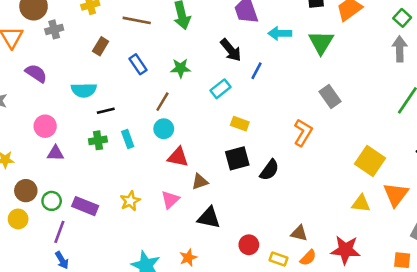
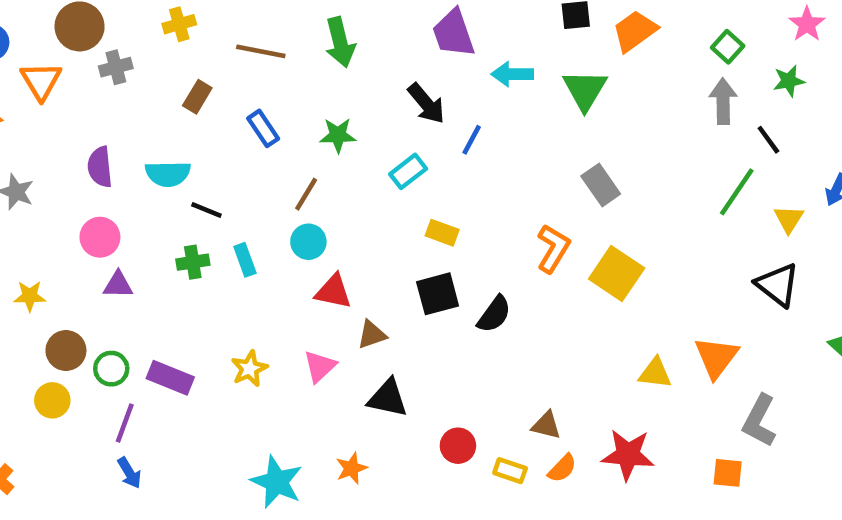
purple semicircle: (36, 73) -> (100, 167), moved, turned -130
black line: (106, 111) -> (206, 210), turned 36
yellow square: (370, 161) -> (617, 273), moved

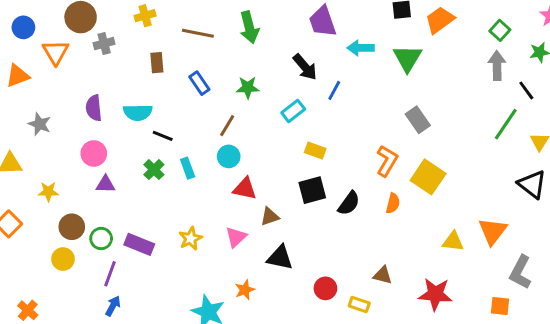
brown rectangle: (197, 97) -> (157, 63), turned -36
green cross: (193, 262) -> (154, 170), turned -36
orange star: (351, 468) -> (245, 290), moved
orange semicircle: (562, 468) -> (393, 203), moved, turned -30
blue arrow: (129, 473) -> (113, 306), turned -120

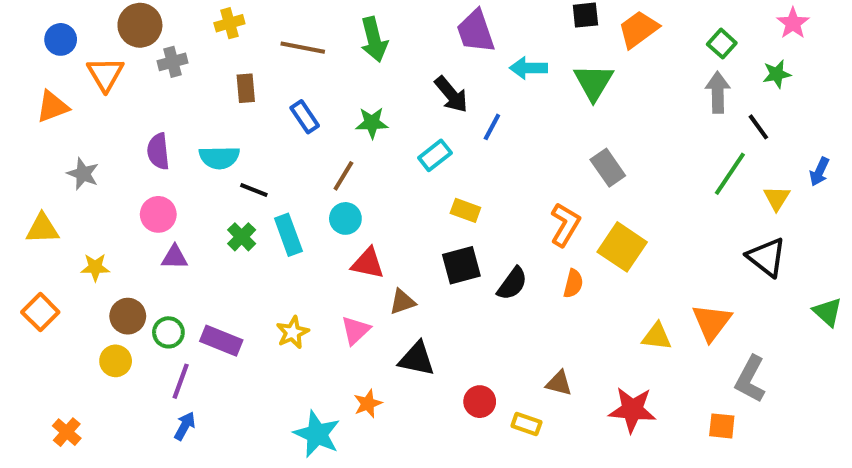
cyan rectangle: (188, 168) -> (288, 235), size x1.4

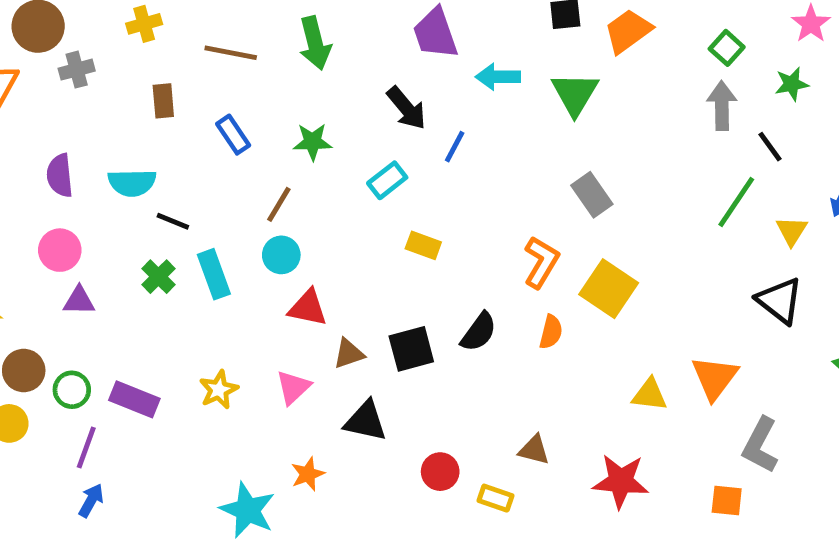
black square: (461, 265) -> (411, 349), moved

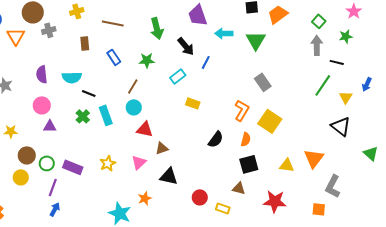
green arrow: (315, 43) -> (157, 28), moved
black line: (770, 147) -> (337, 62), turned -40
black square: (411, 349) -> (249, 164), moved

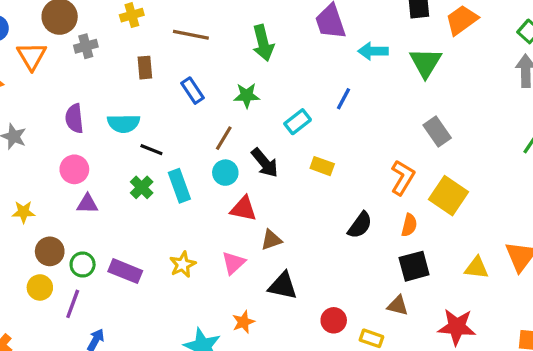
black arrow: (186, 46) -> (265, 163), moved
purple line: (53, 187) -> (73, 304), moved

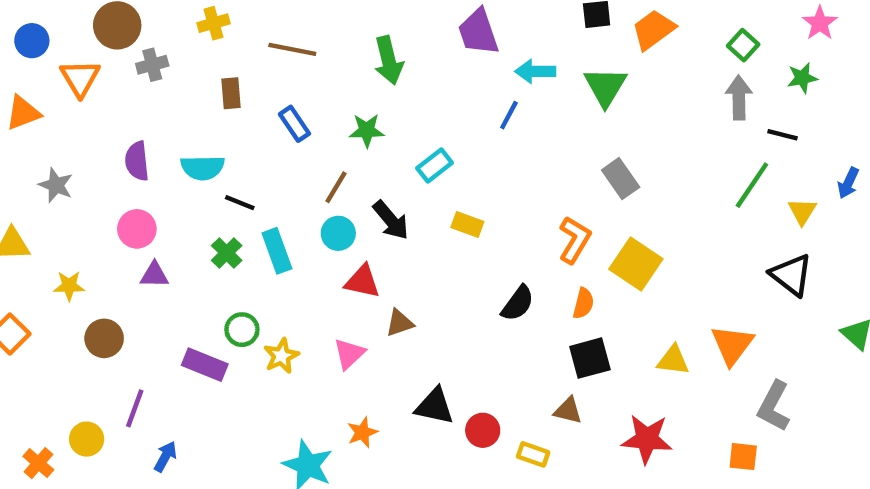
blue line: (344, 99) -> (509, 115), moved
green circle: (83, 265) -> (242, 330), moved
black triangle: (283, 286) -> (435, 406), moved
yellow circle: (40, 287) -> (87, 439), moved

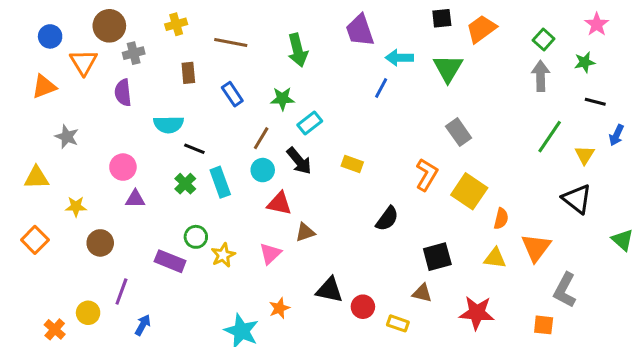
black line: (783, 135) -> (595, 102), moved
purple semicircle: (137, 161) -> (123, 93), moved
cyan rectangle: (435, 165) -> (310, 123), moved
orange semicircle: (583, 303) -> (501, 219), moved

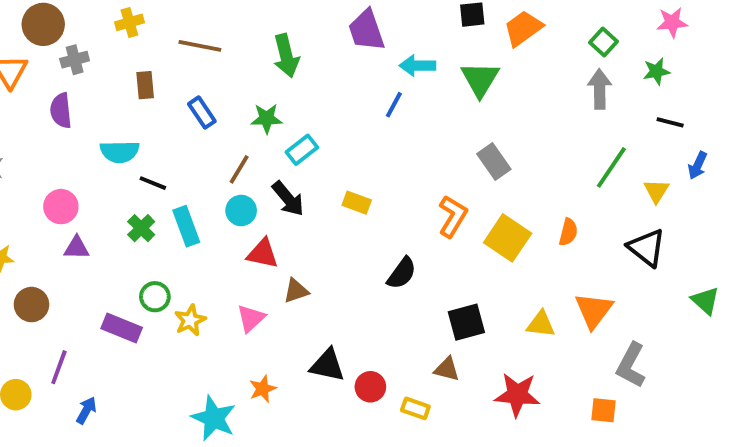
pink star: (597, 24) -> (672, 22), turned 30
orange semicircle: (501, 219) -> (568, 232), moved

